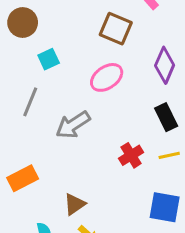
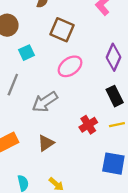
brown square: (116, 29) -> (62, 30), moved
brown triangle: (75, 204) -> (46, 143), moved

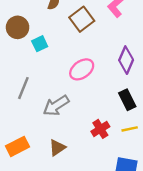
brown square: (62, 30) -> (82, 19), moved, turned 30
cyan square: (27, 53) -> (40, 44), moved

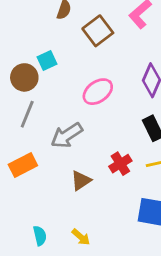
brown circle: (18, 27) -> (24, 77), moved
orange rectangle: (18, 146) -> (23, 165), moved
brown triangle: (57, 148) -> (81, 181), moved

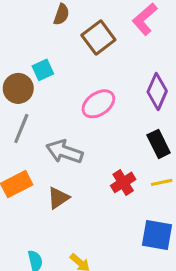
gray arrow: (67, 135) -> (64, 152), turned 52
brown triangle: (81, 181) -> (58, 198), moved

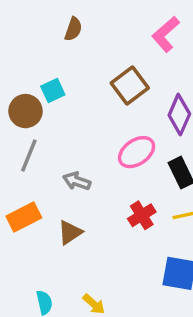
brown square: (98, 38) -> (130, 85), moved
pink ellipse: (98, 104) -> (137, 152), moved
gray arrow: (64, 152) -> (77, 181), size x0.7

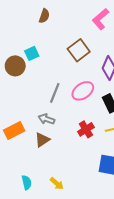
gray line: (29, 155) -> (55, 93), moved
gray arrow: (77, 181) -> (46, 119), moved

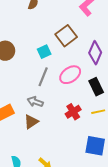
cyan square: (32, 53) -> (44, 52), moved

